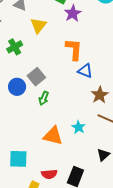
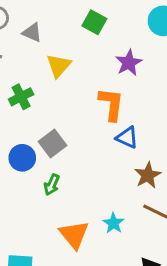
purple star: (73, 13) -> (129, 63), moved
green arrow: (44, 98) -> (52, 185), moved
orange triangle: (53, 136) -> (74, 235), turned 35

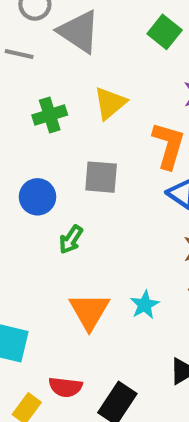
gray triangle: (32, 33) -> (79, 32), size x1.6
yellow triangle: (59, 66) -> (110, 103), moved
gray square: (52, 143) -> (101, 177), moved, turned 32

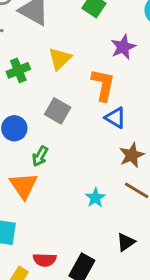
gray square: (101, 177) -> (58, 111), turned 30
orange triangle: (89, 311) -> (24, 186), moved

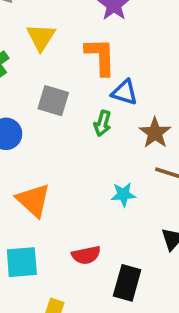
green arrow: (40, 156) -> (102, 123), moved
cyan star: (95, 198) -> (123, 194), turned -30
red semicircle: (45, 260) -> (86, 255), moved

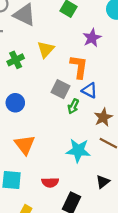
gray square: (53, 101) -> (60, 89), moved
cyan star: (123, 194) -> (78, 150), size x1.6

